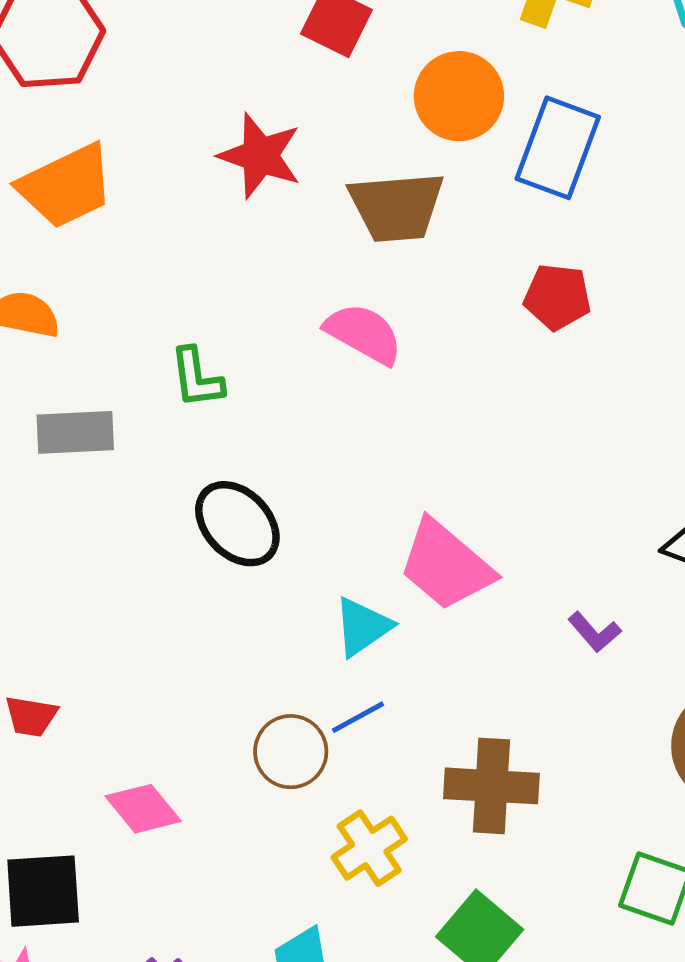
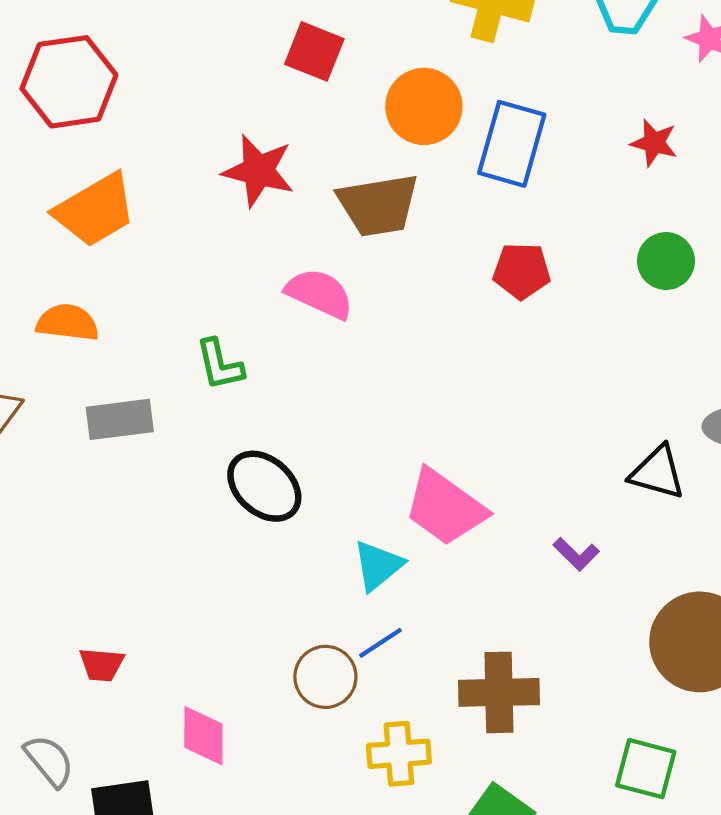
pink semicircle: (364, 334) -> (319, 294), moved
pink diamond: (143, 809) -> (203, 736), turned 44
yellow cross: (369, 848) -> (399, 754), turned 34

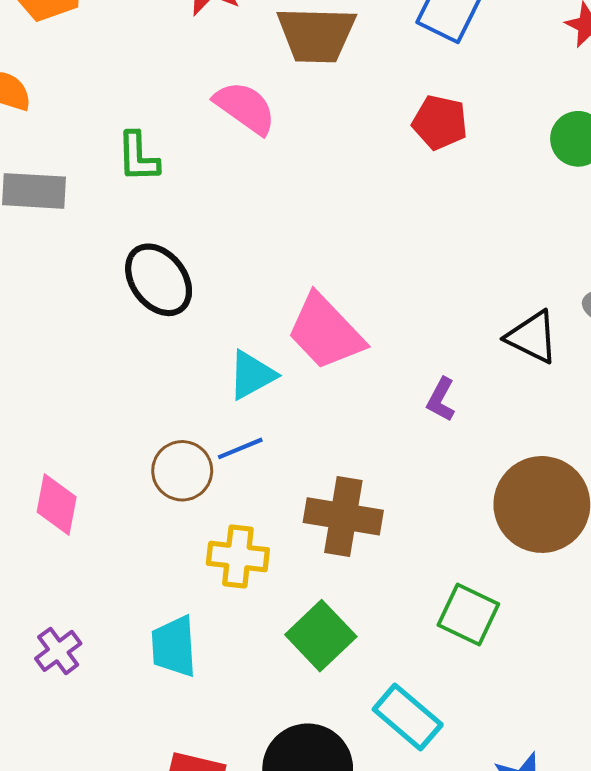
purple L-shape: (576, 554) -> (441, 400), turned 63

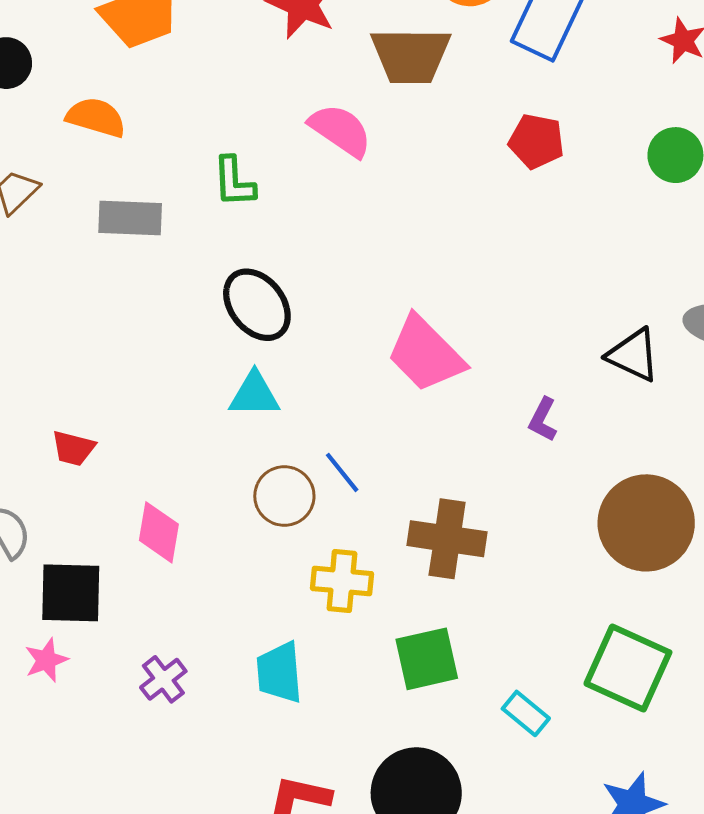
cyan triangle: (252, 375) -> (254, 395), moved, turned 30
blue line: (240, 448) -> (342, 472), turned 75
green square: (468, 614) -> (628, 668), moved, size x1.4
green square: (321, 636) -> (427, 659), turned 32
cyan rectangle: (408, 717) -> (526, 713), moved, size x0.7

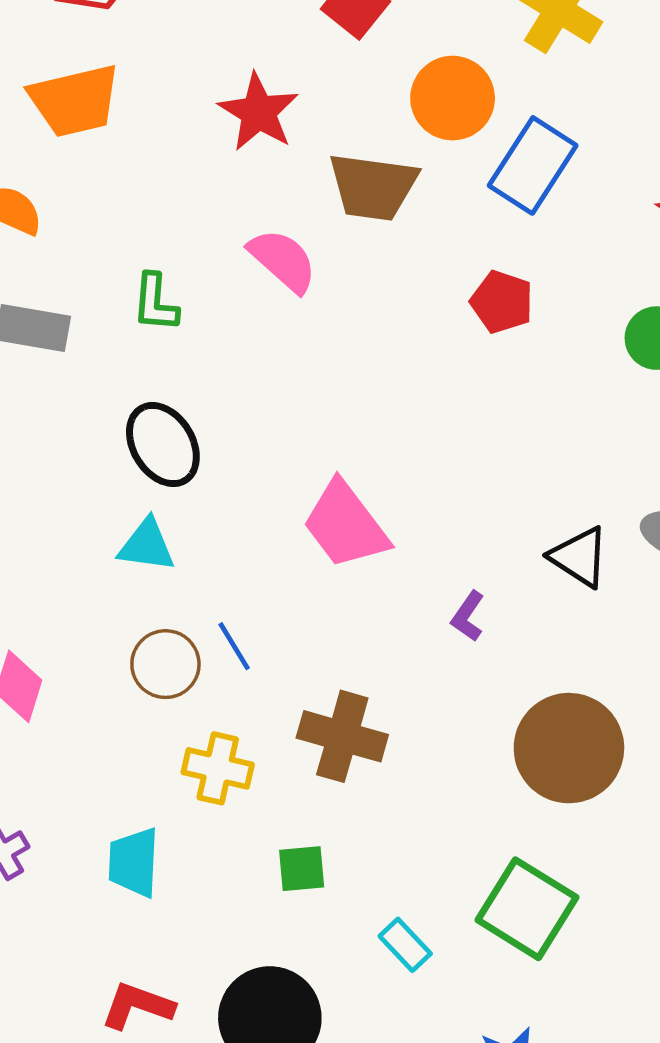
green square: (427, 659) -> (302, 869), size x0.7

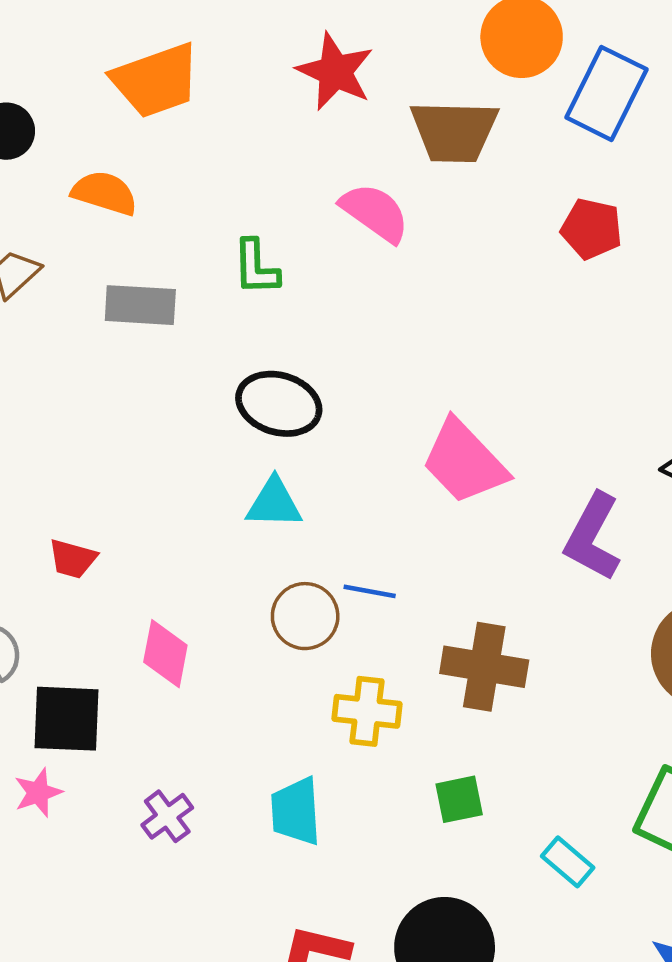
black ellipse: (163, 445) -> (279, 404), turned -36
purple L-shape: (468, 616) -> (593, 537), size x1.8
blue line: (234, 646) -> (370, 591), turned -42

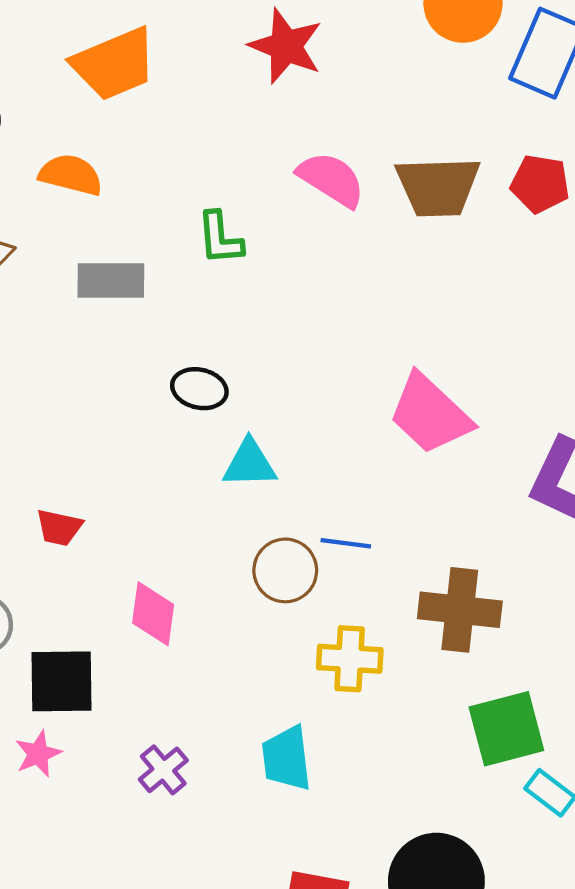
brown trapezoid: (454, 131) -> (438, 187), moved
black ellipse: (279, 404) -> (199, 389), moved, size x0.7
green square: (459, 799) -> (506, 729), moved, size x1.6

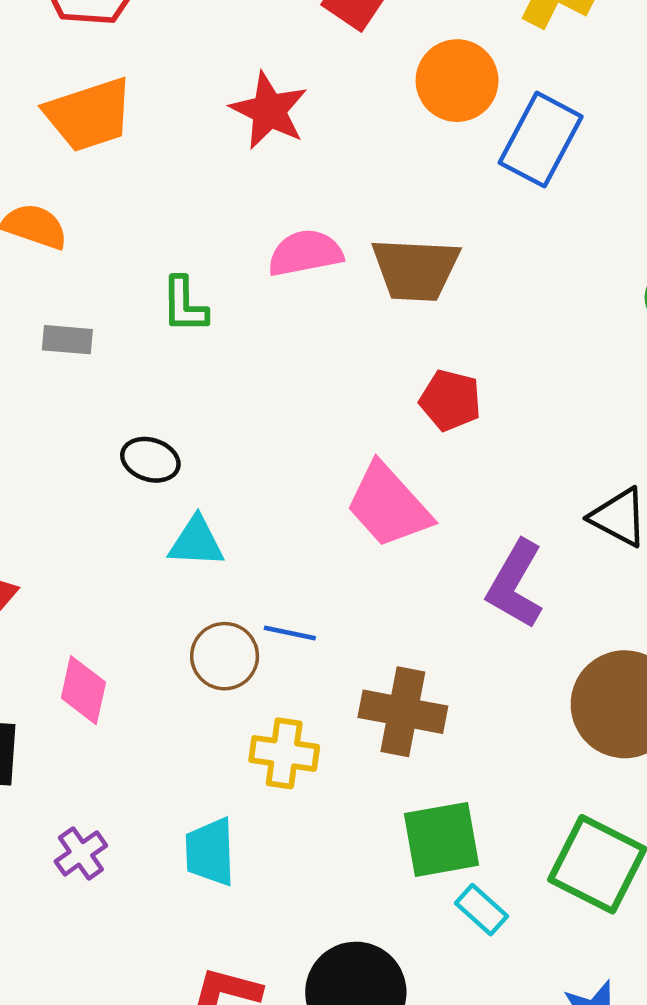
pink semicircle: (331, 179) -> (305, 253), turned -48
red pentagon: (540, 184) -> (450, 400), moved
gray rectangle: (111, 280) -> (67, 340), size x0.7

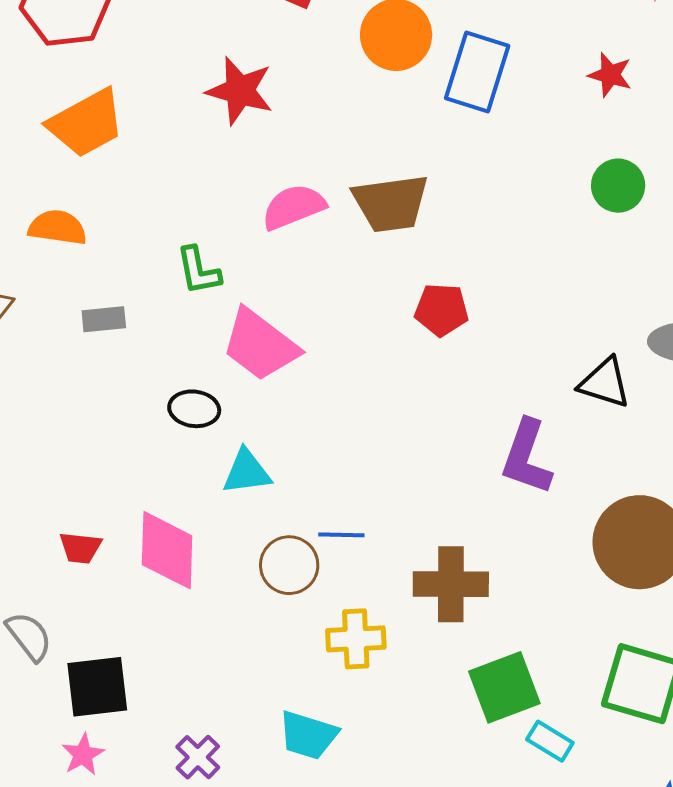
pink trapezoid: (388, 505) -> (260, 345), moved
pink diamond: (83, 690) -> (167, 550), moved, size x1.4
cyan trapezoid: (210, 852) -> (308, 735), turned -60

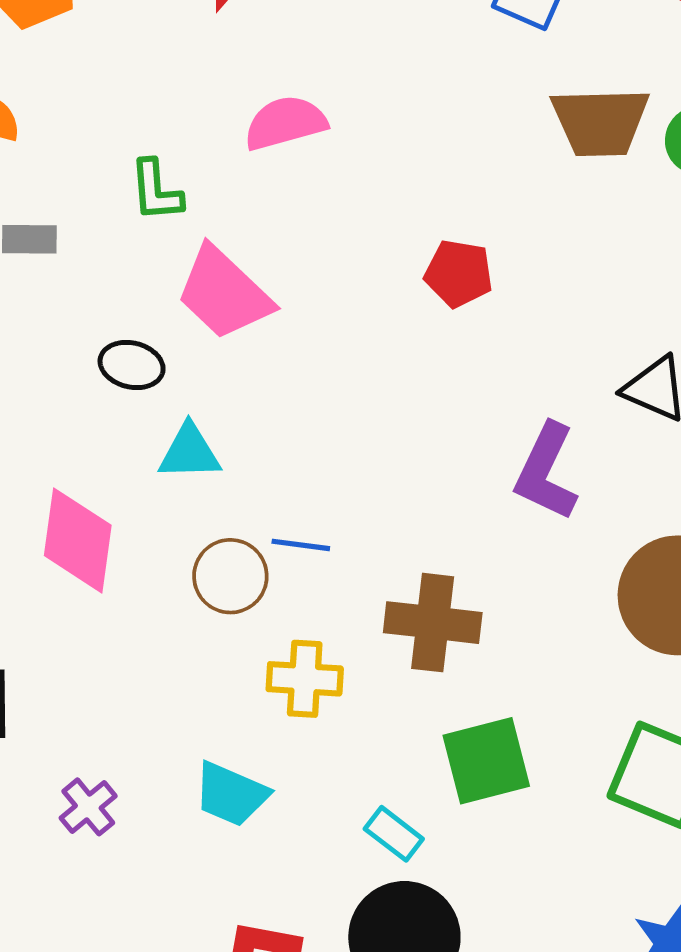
brown trapezoid: (391, 203) -> (600, 122), moved
cyan rectangle: (550, 741) -> (394, 834), moved

